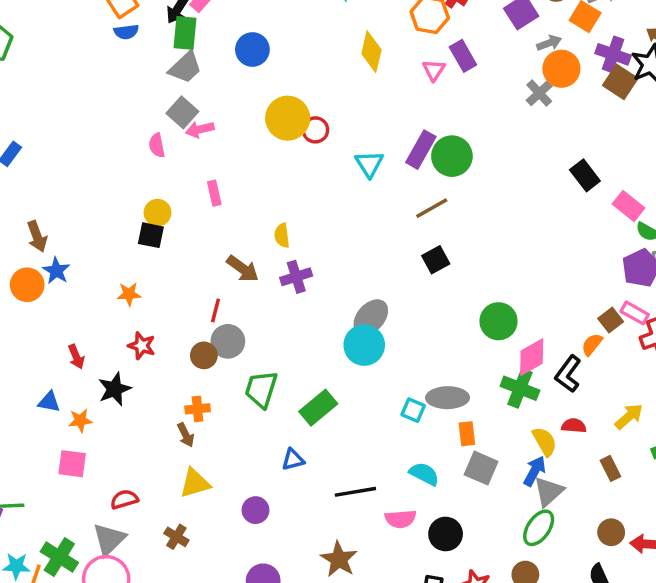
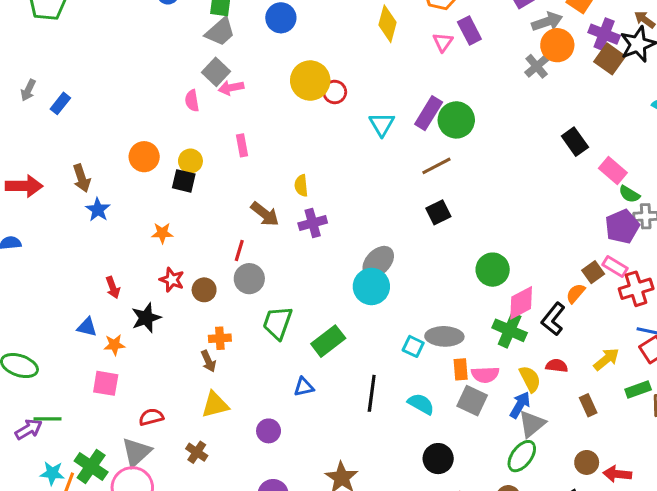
gray arrow: (549, 43) -> (547, 22), size x1.4
orange circle: (27, 285) -> (144, 157), moved
brown circle: (204, 355) -> (204, 290), moved
black line: (355, 492) -> (372, 393), moved, turned -75
pink semicircle: (401, 519) -> (485, 375), moved

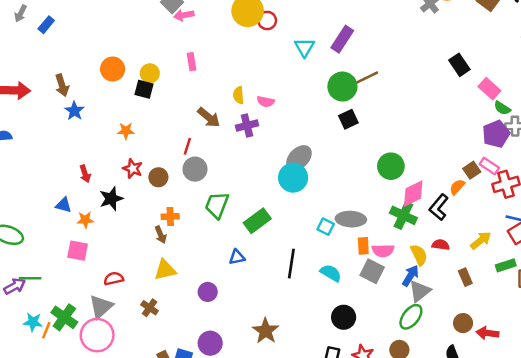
pink semicircle: (192, 101) -> (266, 101), moved, turned -70
green circle: (456, 120) -> (342, 87), moved
brown line: (436, 166) -> (367, 78), moved

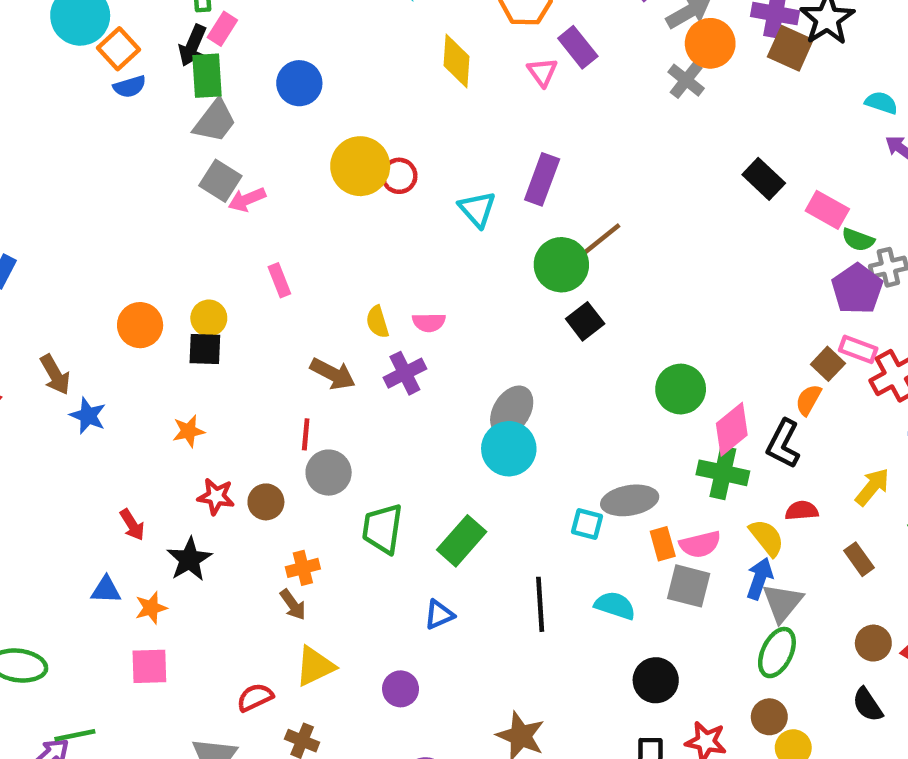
red semicircle: (114, 279) -> (255, 697), moved

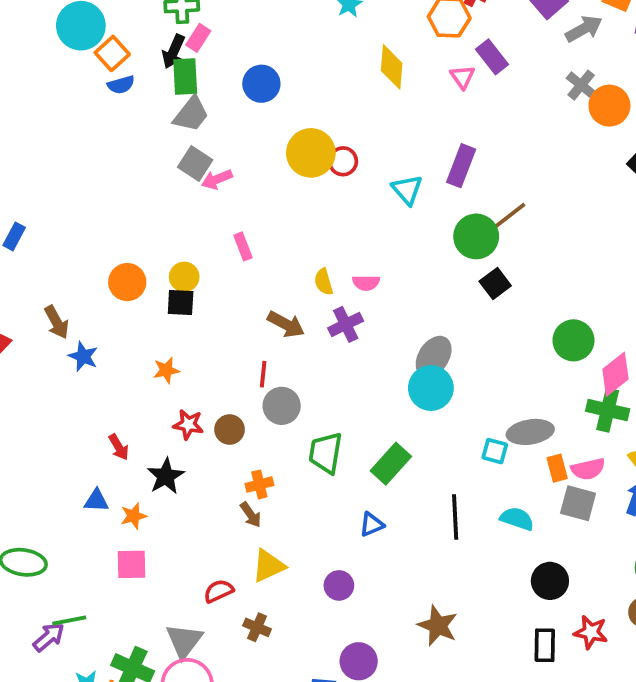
orange circle: (710, 43) -> (609, 106), moved

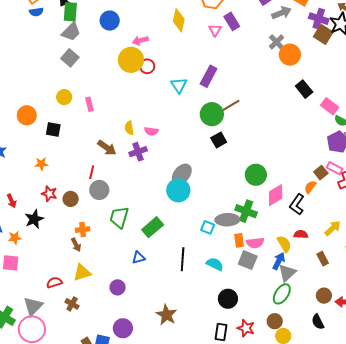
pink arrow: (217, 179) -> (140, 41), moved
yellow circle: (184, 277) -> (64, 97), moved
green cross: (608, 410) -> (246, 211), moved

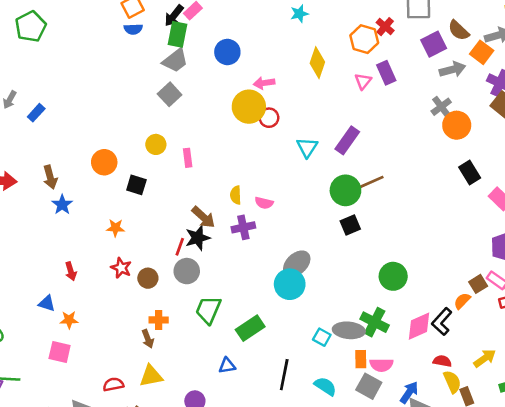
pink diamond: (276, 195) -> (419, 326), moved
black star: (34, 219) -> (198, 238), moved
yellow semicircle: (284, 244) -> (452, 382), moved

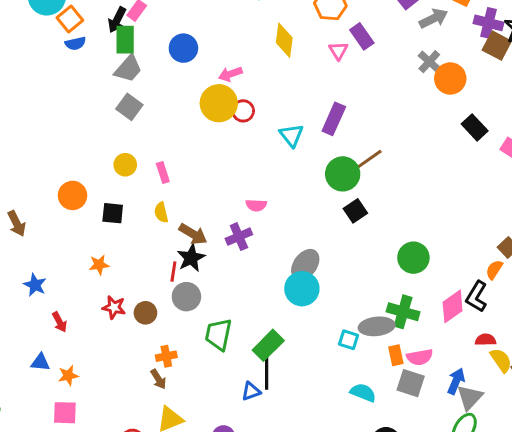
yellow semicircle: (236, 195) -> (161, 212), moved
blue star: (62, 205) -> (35, 285), moved
black line: (284, 375) -> (267, 372), moved

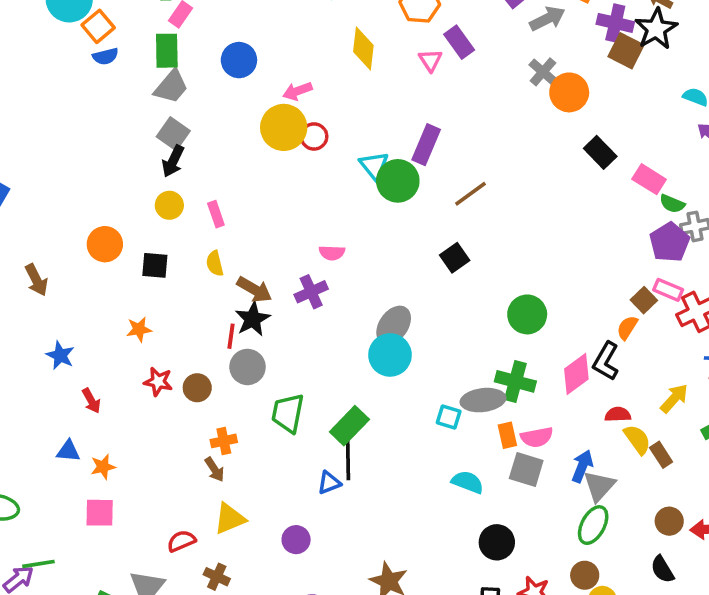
black arrow: (117, 20) -> (173, 161), moved
green circle: (343, 174) -> (398, 181), moved

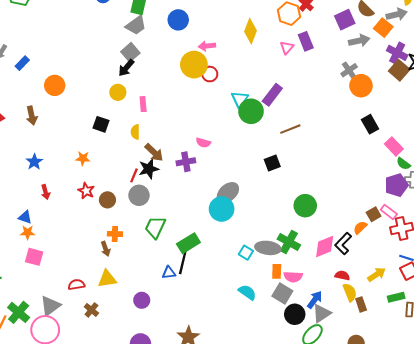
orange circle: (105, 244) -> (55, 85), moved
orange star: (103, 467) -> (28, 232), moved
black circle: (497, 542) -> (295, 314), moved

